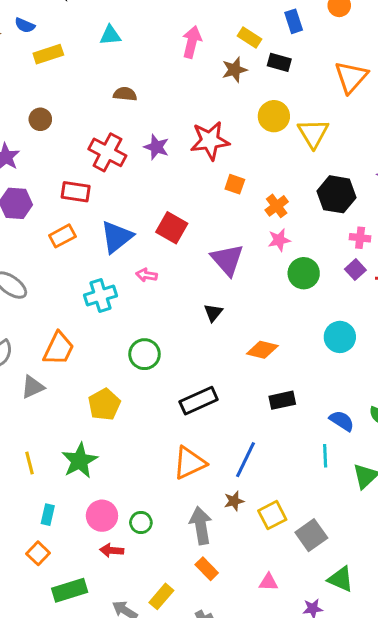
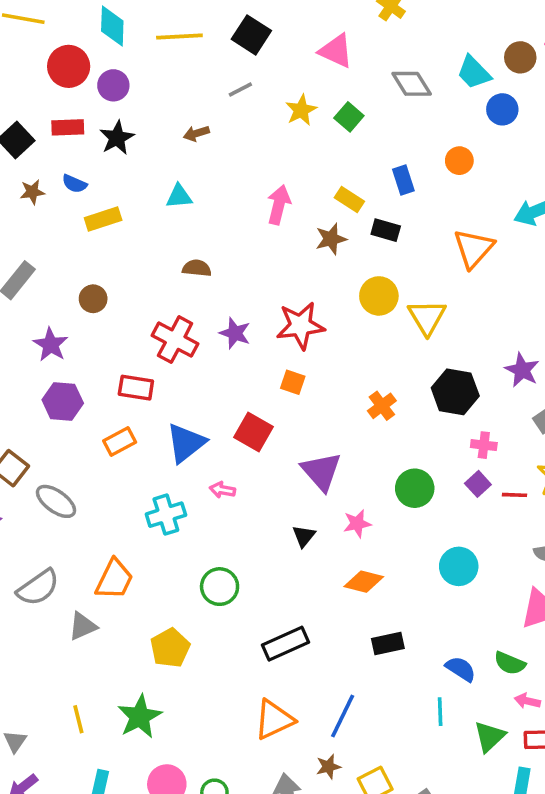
orange square: (235, 184) -> (293, 382), moved
pink star: (279, 240) -> (357, 524), moved

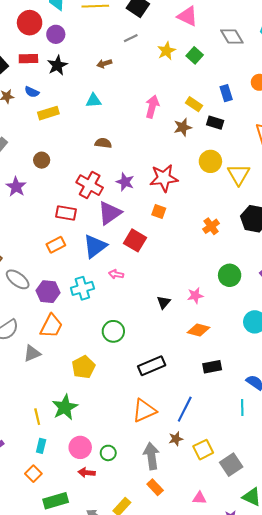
purple hexagon: (63, 402) -> (48, 292), moved
purple triangle: (321, 471) -> (110, 213), moved, turned 35
yellow line: (78, 719) -> (37, 417), moved

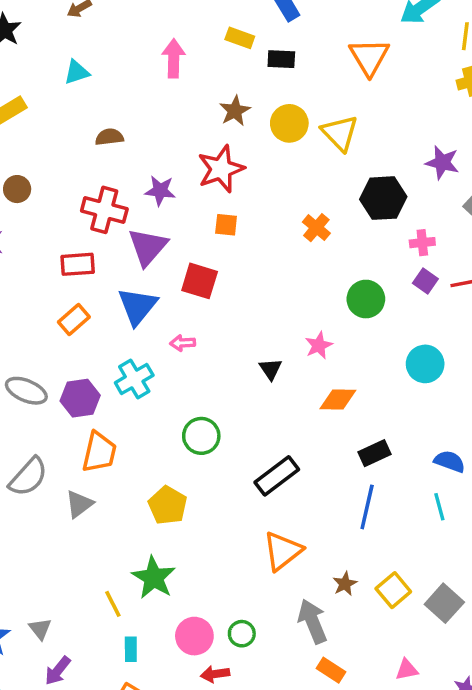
brown star: (183, 127) -> (235, 111), moved
blue line: (185, 409) -> (367, 507), moved

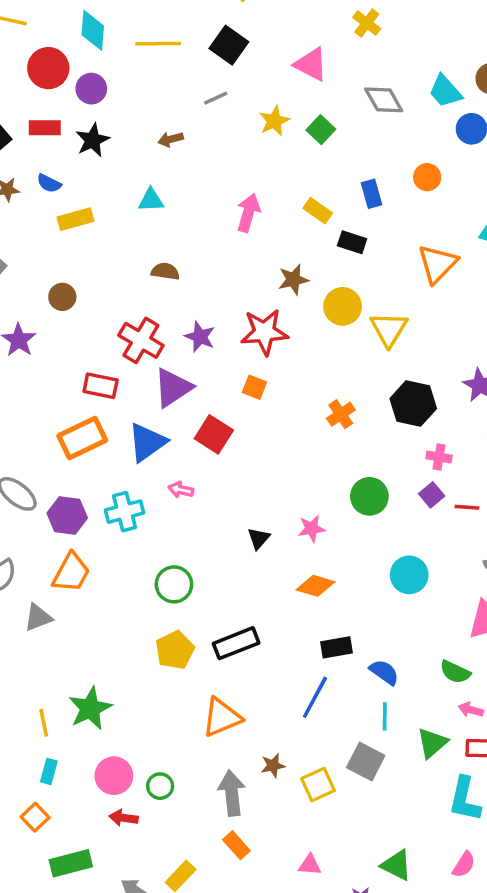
orange rectangle: (74, 319) -> (82, 438), size x1.5
blue semicircle: (450, 461) -> (384, 672), moved
yellow pentagon: (168, 505) -> (175, 650), moved
gray square: (444, 603) -> (366, 762), moved, turned -30

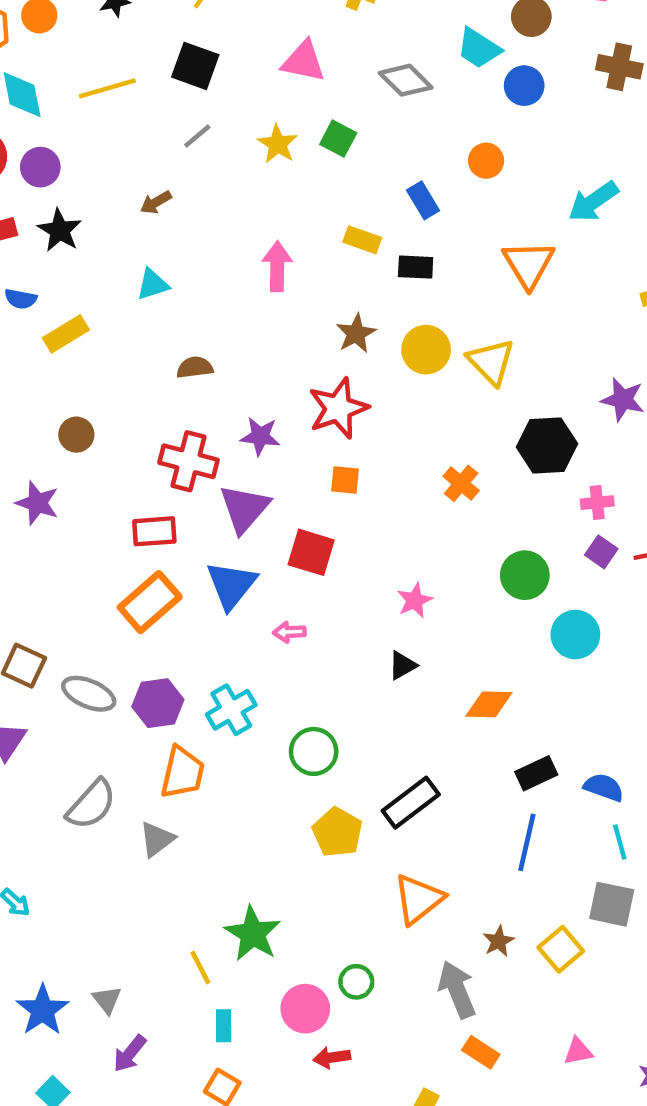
cyan cross: (124, 512) -> (231, 710), moved
pink star: (312, 529) -> (415, 600), moved
black triangle: (259, 538) -> (402, 665), turned 35
cyan circle: (409, 575) -> (575, 635), moved
green circle: (160, 786) -> (356, 982), moved

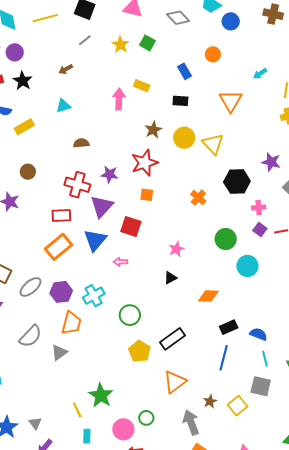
cyan arrow: (593, 202) -> (260, 74), size x0.6
yellow rectangle: (362, 240) -> (142, 86), moved
gray ellipse: (89, 694) -> (30, 287), turned -65

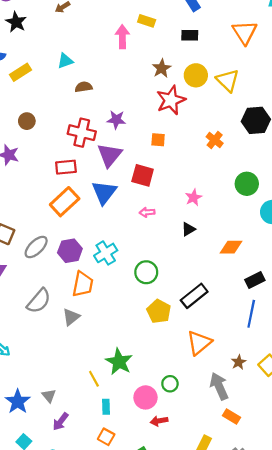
cyan triangle: (63, 106) -> (65, 61), moved
red star: (145, 163) -> (171, 100), moved
pink arrow: (120, 262) -> (147, 212), moved

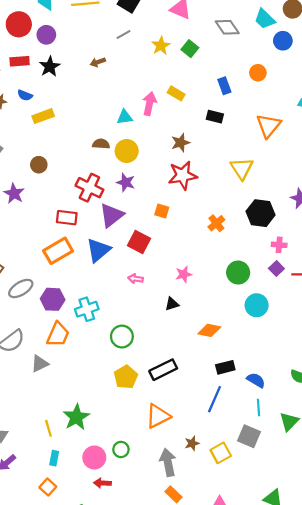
cyan triangle: (65, 61) -> (125, 117), moved
yellow circle: (196, 75) -> (127, 151), moved

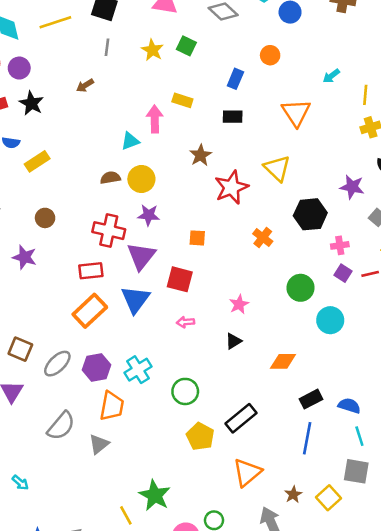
gray line: (124, 35) -> (107, 47), turned -40
blue rectangle: (224, 86) -> (235, 79), turned 56
red star: (183, 175) -> (231, 187), moved

